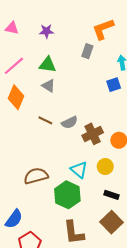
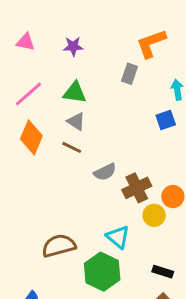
brown line: (45, 120) -> (72, 147), moved
yellow circle: (105, 167) -> (154, 215), moved

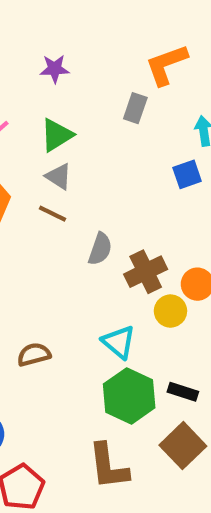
green triangle: (75, 93) -> (57, 135), turned -40
gray semicircle: (105, 172) -> (100, 249), turned -45
brown semicircle: (59, 246) -> (34, 354), size x0.7
green hexagon: (102, 272) -> (129, 396), moved

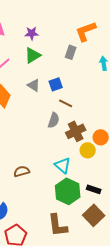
green triangle: (57, 135) -> (33, 55), moved
blue square: (187, 174) -> (56, 84), moved
brown line: (52, 214) -> (66, 103), moved

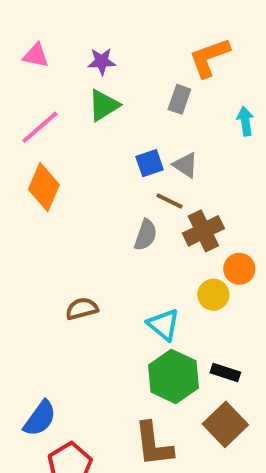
gray triangle: (34, 85) -> (185, 165), moved
brown cross: (76, 131) -> (203, 231), moved
brown semicircle: (22, 171) -> (82, 309), moved

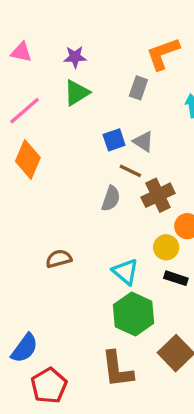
black rectangle: (225, 372) -> (176, 278), moved

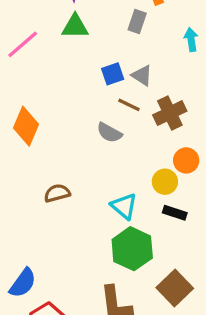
green triangle: (77, 93) -> (75, 26), turned 32
orange diamond: (28, 159) -> (26, 126), moved
brown cross: (158, 195) -> (170, 113), moved
gray semicircle: (111, 198) -> (109, 133), turned 100

